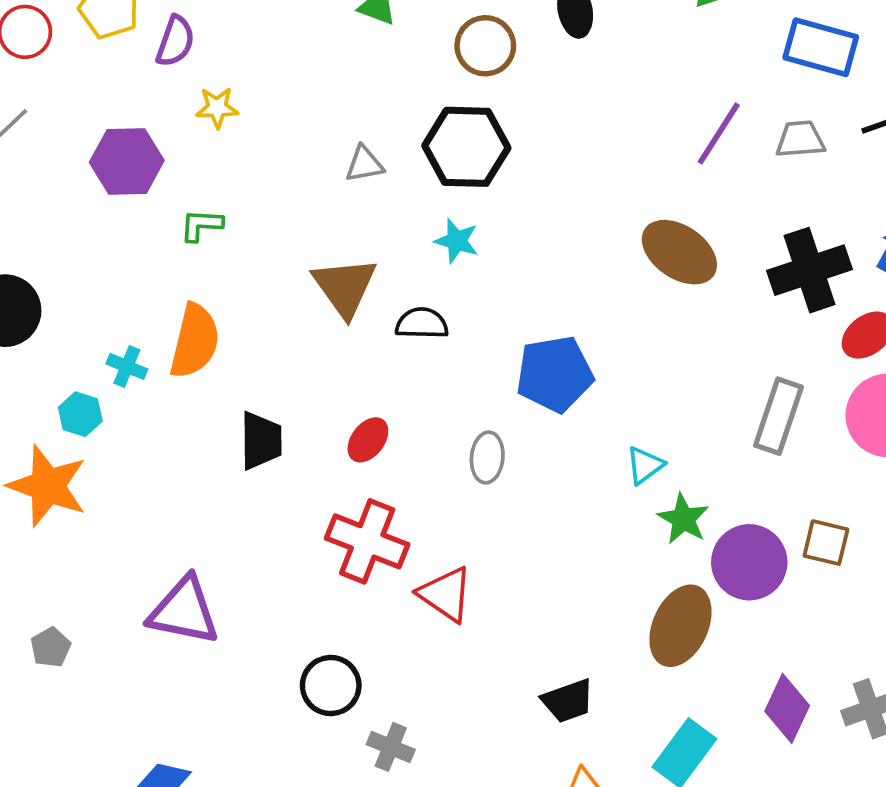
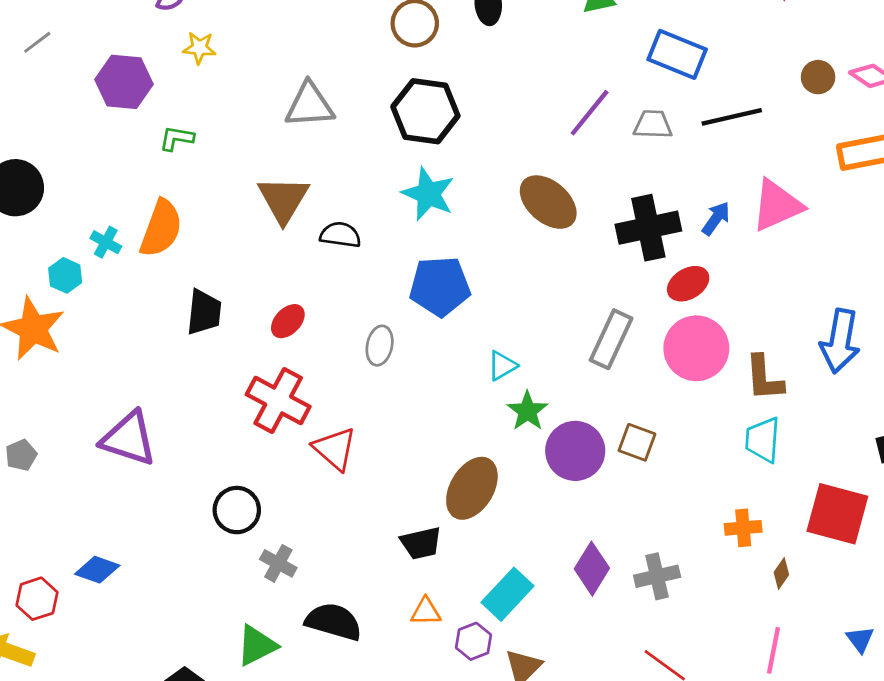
black hexagon: (466, 147) -> (425, 111), moved
gray triangle: (364, 164) -> (310, 105), size x1.6
cyan star: (457, 241) -> (428, 194), moved, size x1.5
brown ellipse: (680, 626) -> (472, 488), moved

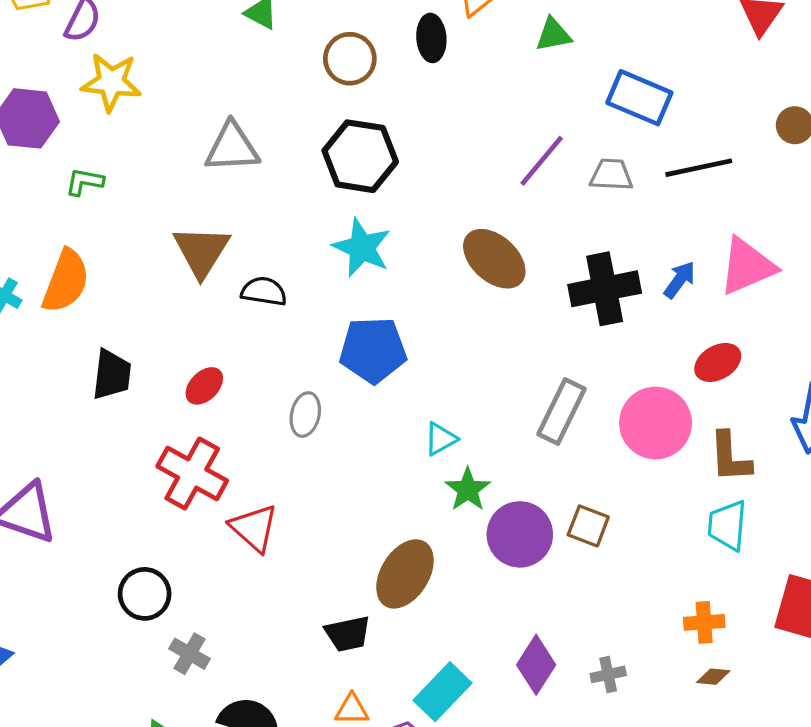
yellow star: (199, 48) -> (111, 82), size x1.6
red ellipse: (688, 284) -> (718, 362), moved
brown diamond: (781, 574) -> (713, 677), moved, turned 60
gray cross: (657, 576) -> (608, 674), size x0.7

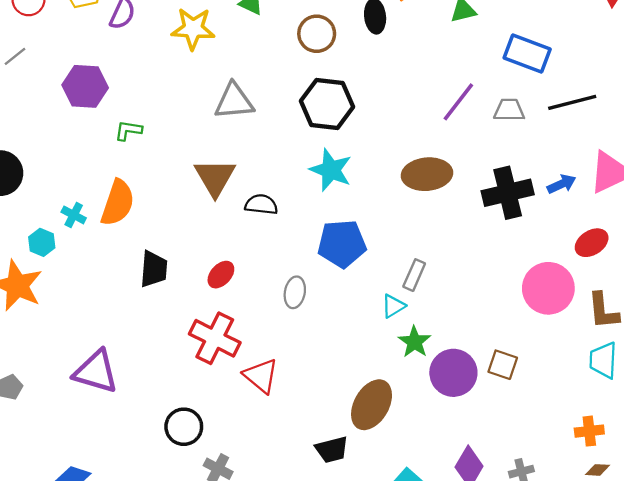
yellow star: (111, 82) -> (193, 29), moved
brown ellipse: (494, 259) -> (427, 174), turned -45
blue arrow: (680, 280) -> (562, 184), turned 32
gray rectangle: (561, 411) -> (414, 275), moved, size x0.7

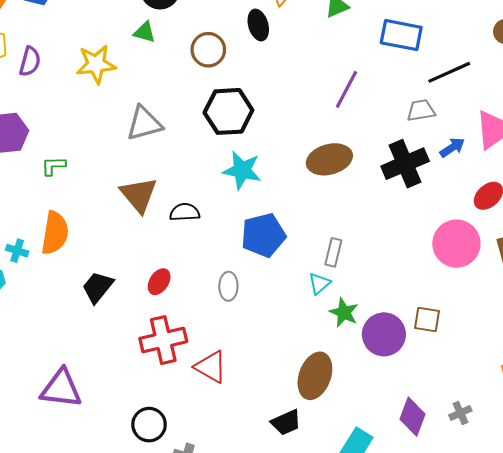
gray trapezoid: (509, 110) -> (421, 110), moved
black trapezoid: (154, 269) -> (98, 287), turned -136
red cross: (215, 338) -> (163, 340), turned -30

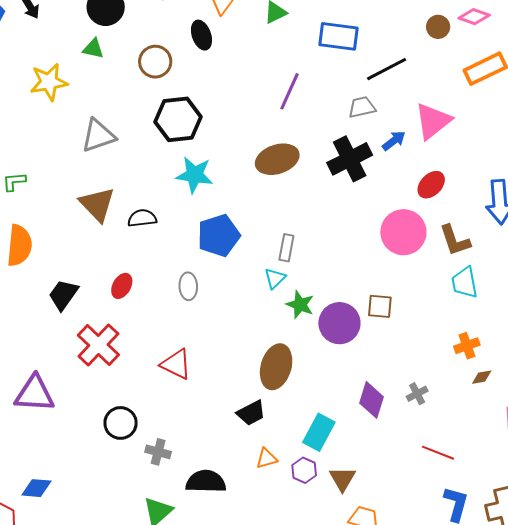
red cross: (163, 340) -> (98, 345), moved, turned -30

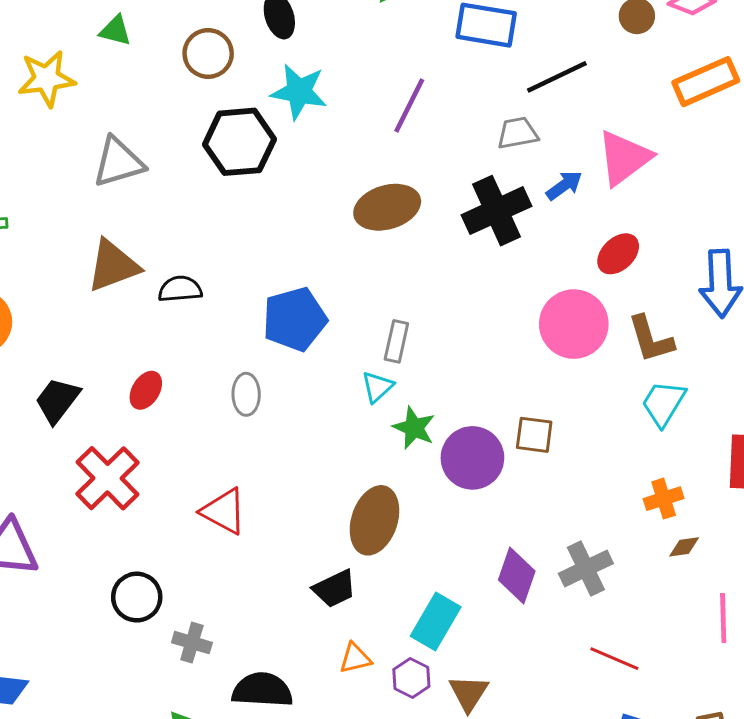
cyan star: (194, 175) -> (299, 92), moved
brown triangle: (97, 204) -> (113, 266), turned 51
cyan trapezoid: (465, 283) -> (663, 403), turned 40
gray cross: (417, 394) -> (586, 568), size x1.6

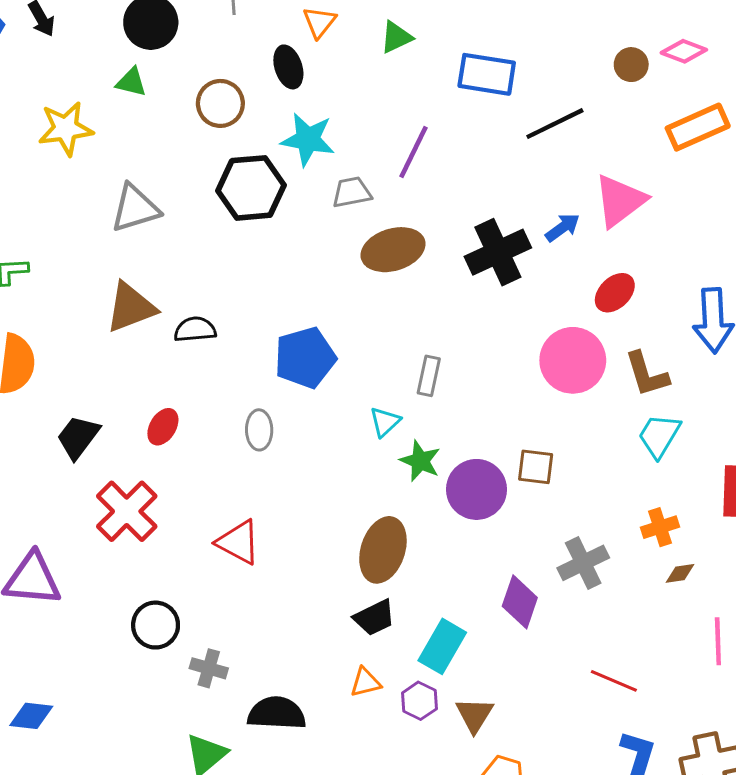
gray trapezoid: (518, 133) -> (352, 192), moved
gray rectangle: (396, 341) -> (429, 376), moved
gray cross: (586, 568) -> (583, 563), moved
black trapezoid: (335, 589) -> (374, 618), moved

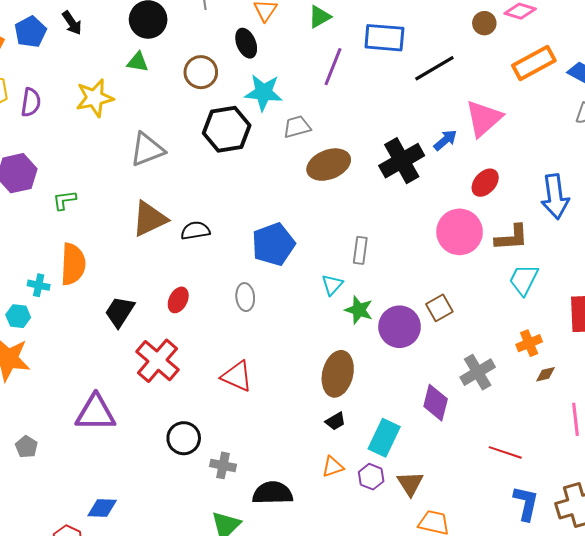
purple line: (414, 152) -> (333, 67), moved
brown L-shape: (647, 374) -> (512, 238), turned -72
brown square: (536, 467) -> (439, 308), turned -32
black trapezoid: (374, 618) -> (335, 421), size x0.7

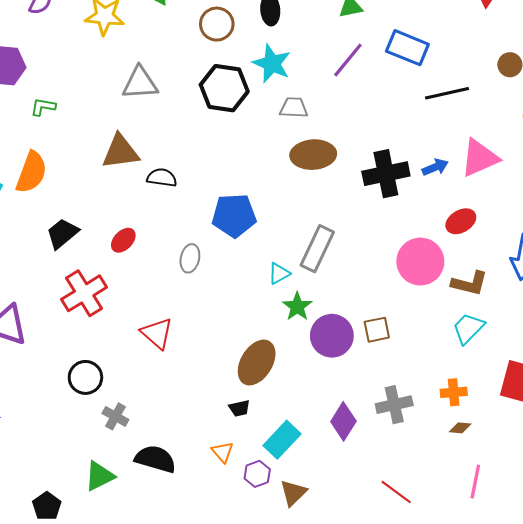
gray rectangle: (360, 250) -> (317, 249), size x1.6
orange triangle: (333, 467) -> (223, 452), turned 50

